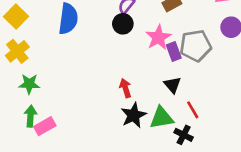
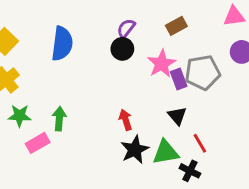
green arrow: (30, 116) -> (59, 119), moved
pink rectangle: (45, 126) -> (38, 143), moved

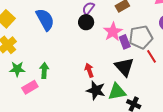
blue semicircle: (62, 44) -> (45, 20), turned -35
black triangle: (177, 116) -> (124, 67), size x1.5
red line: (200, 143) -> (151, 56), moved
black star: (135, 150) -> (96, 90), turned -30

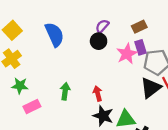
purple rectangle: (125, 42) -> (141, 47), moved
black triangle: (124, 67) -> (151, 88), moved, turned 30
green arrow: (44, 71) -> (65, 91), moved

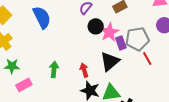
black circle: (99, 41) -> (96, 26), moved
purple rectangle: (141, 47) -> (121, 43), moved
black triangle: (151, 88) -> (110, 61), moved

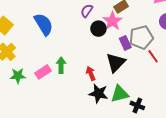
pink star: (109, 32) -> (112, 21), moved
green arrow: (54, 69) -> (61, 65), moved
pink rectangle: (24, 85) -> (43, 72), moved

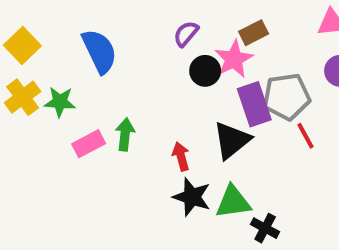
purple rectangle: (125, 43) -> (254, 104), size x1.5
green star: (18, 76) -> (60, 102), moved

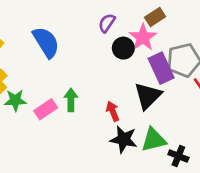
green star: (60, 102) -> (15, 100), moved

